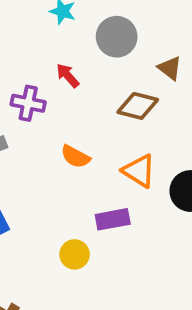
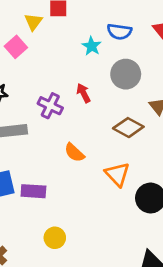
purple rectangle: (113, 219) -> (33, 191), moved
yellow circle: (75, 254) -> (55, 238), moved

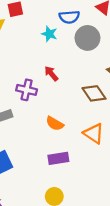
gray circle: (126, 74) -> (87, 38), moved
brown diamond: (128, 128) -> (94, 93), turned 40
purple rectangle: (33, 191) -> (58, 158), moved

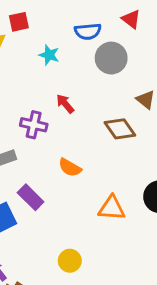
cyan star: (49, 34) -> (49, 55), moved
orange triangle: (94, 133) -> (112, 208), moved, turned -30
purple rectangle: (58, 158) -> (31, 197), moved, turned 54

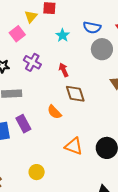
purple cross: (34, 125) -> (32, 62), moved
brown diamond: (120, 129) -> (75, 94), moved

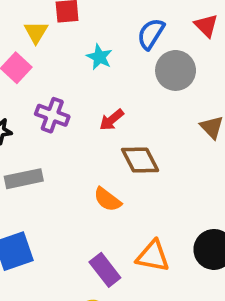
blue semicircle: (92, 28) -> (151, 34), turned 120
red arrow: (64, 70) -> (112, 120), turned -96
purple rectangle: (23, 124) -> (105, 270), moved

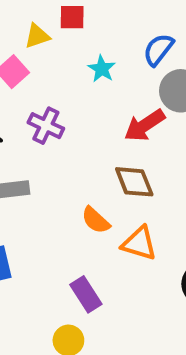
yellow triangle: (36, 32) -> (37, 36), turned 35
red arrow: (112, 120) -> (145, 125), moved, size x1.5
orange triangle: (153, 256) -> (139, 243), moved

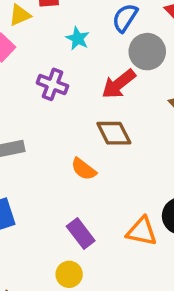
purple cross: (46, 126) -> (52, 84), moved
orange triangle: (139, 243) -> (142, 231), moved

